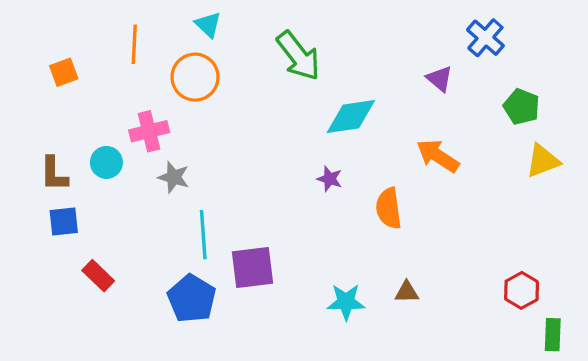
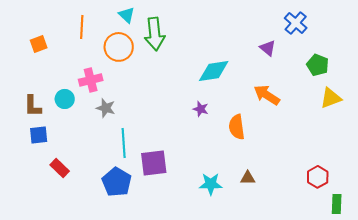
green arrow: (298, 56) -> (155, 34), moved, turned 32

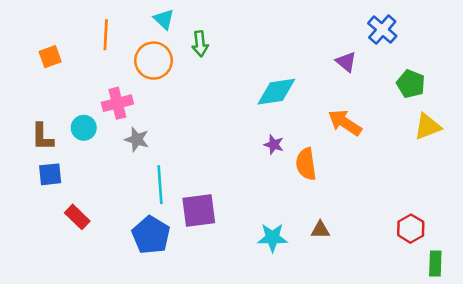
green arrow: (155, 34) -> (200, 44), size x0.6
purple star: (201, 109) -> (274, 145), moved

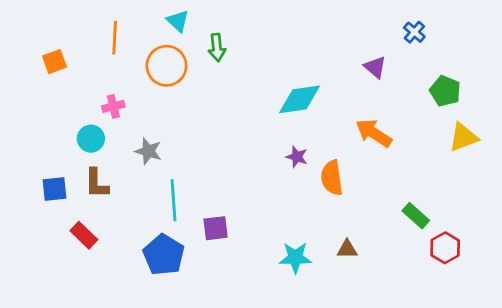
blue cross: (382, 30) -> (414, 32), size x0.7
pink cross: (117, 103) -> (113, 106), moved, size x0.7
brown L-shape: (42, 137) -> (97, 183), moved
purple square: (199, 210) -> (216, 228), size x0.7
green rectangle: (435, 263) -> (416, 216), moved, turned -50

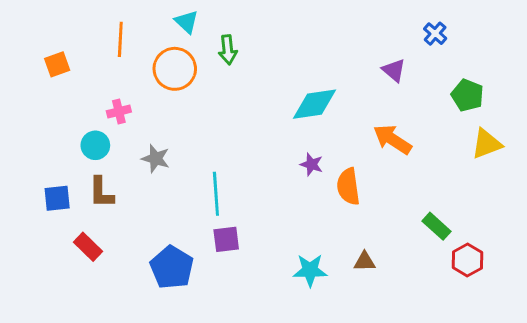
cyan line: (174, 200) -> (216, 194), moved

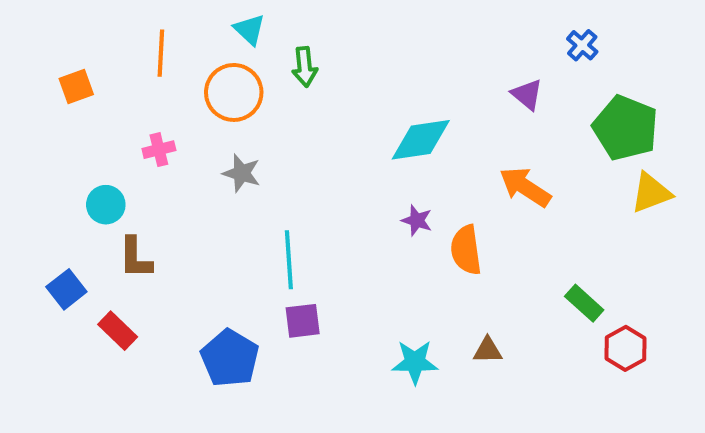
green pentagon: (467, 95) -> (625, 128), size x1.5
cyan circle: (95, 145) -> (106, 205), moved
gray star: (156, 159) -> (242, 173), moved
blue square: (57, 198) -> (66, 289), moved, turned -32

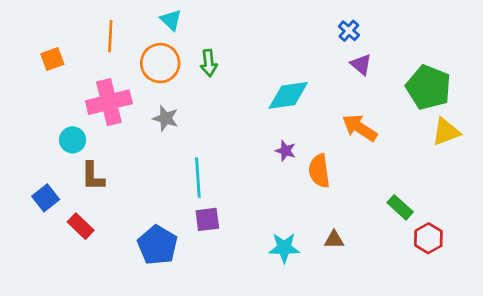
blue cross: (582, 45) -> (349, 31), moved
green arrow: (305, 67) -> (209, 63), moved
pink cross: (159, 150) -> (109, 102), size x2.0

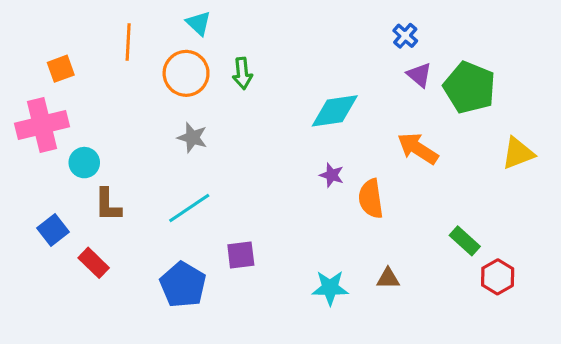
green pentagon: (428, 87) -> (469, 87), moved
pink cross: (109, 102) -> (42, 125), moved
cyan line: (198, 178) -> (189, 208), moved, turned 60

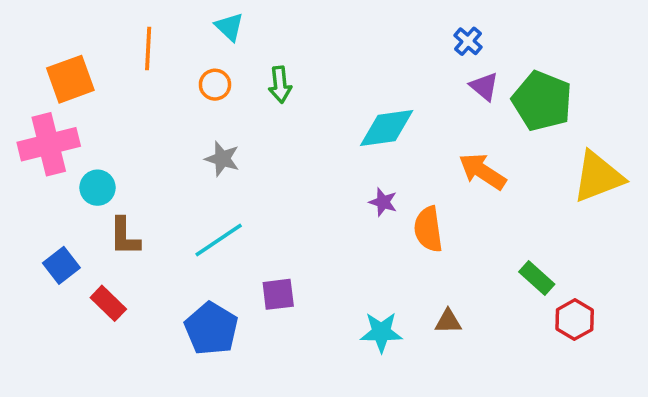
orange square: (61, 69) -> (70, 79), size x1.5
orange circle: (186, 73) -> (215, 85), size x0.6
yellow triangle: (518, 153) -> (598, 177), size x1.4

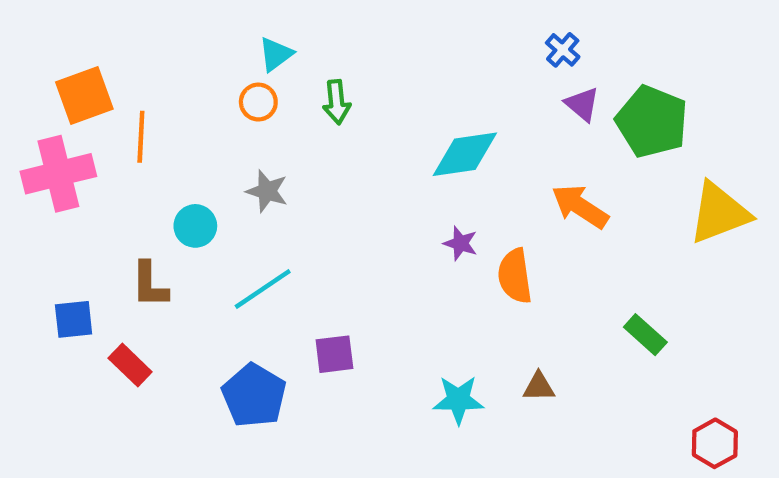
cyan triangle: (229, 27) -> (276, 54), moved, turned 40
orange line: (148, 48) -> (141, 137), moved
cyan circle: (97, 188) -> (195, 226), moved
blue square: (61, 265) -> (74, 319), turned 32
red hexagon: (575, 320) -> (715, 443), moved

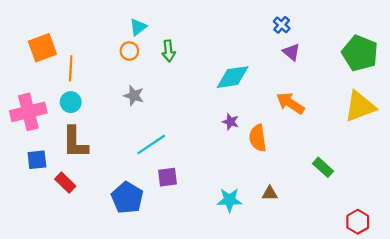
green pentagon: (652, 122) -> (360, 53), moved
pink cross: (58, 174) -> (28, 112), moved
cyan circle: (195, 226) -> (71, 102), moved
brown L-shape: (150, 285) -> (75, 142), size x1.4
cyan line: (263, 289) -> (151, 144), moved

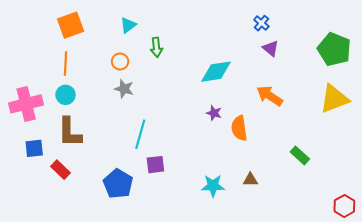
orange square: (42, 48) -> (71, 25), moved
orange circle: (129, 51) -> (120, 61), moved
cyan line: (151, 144) -> (140, 134), turned -40
red hexagon: (358, 222) -> (344, 206), moved

